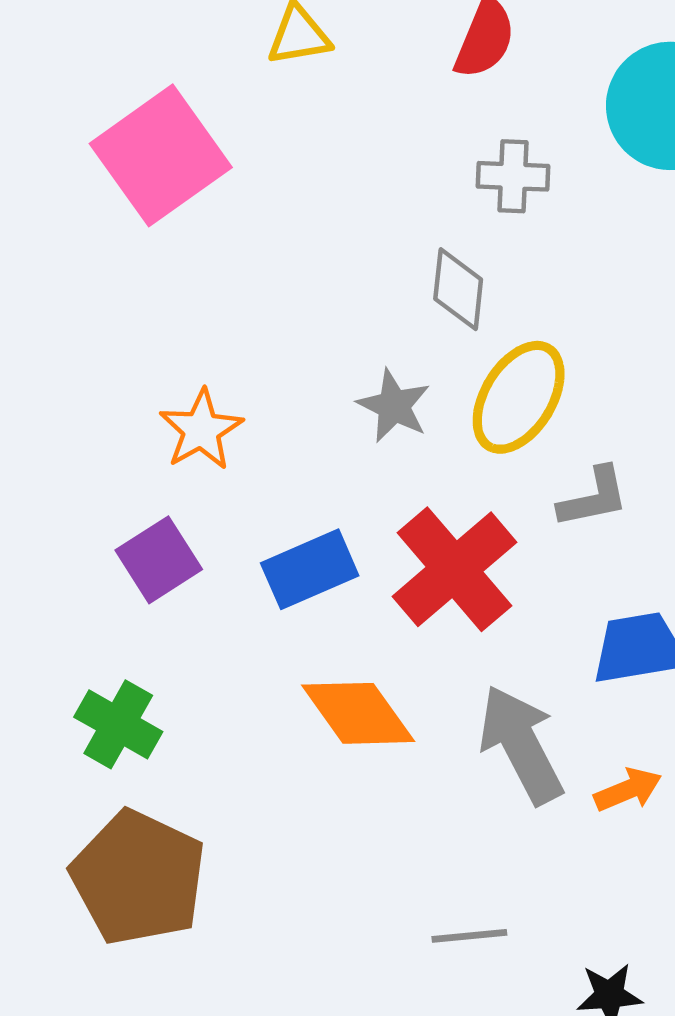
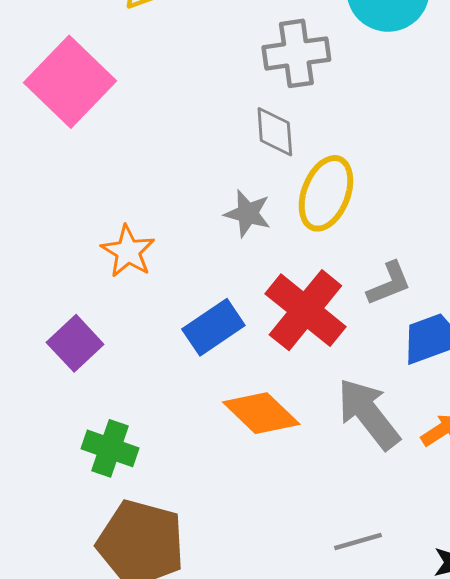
gray cross: (513, 176) -> (296, 53), size x1.4
gray L-shape: (593, 497) -> (389, 284), moved
purple square: (159, 560) -> (75, 343), moved

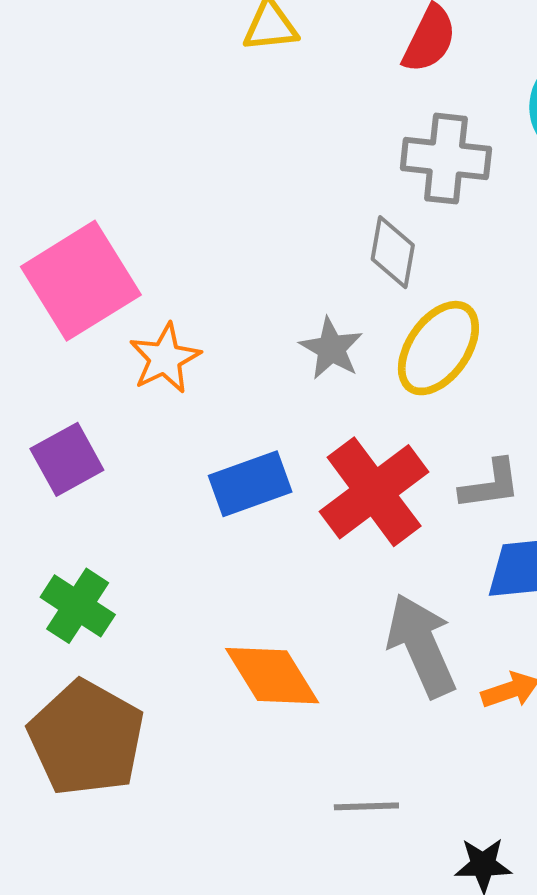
pink square: (70, 82) -> (81, 281), moved
orange diamond: (261, 413) -> (272, 676), moved

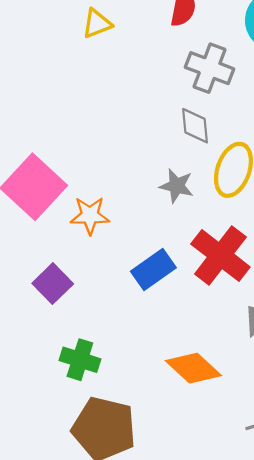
gray cross: (446, 159) -> (210, 68), turned 30
orange star: (165, 358) -> (90, 215), turned -30

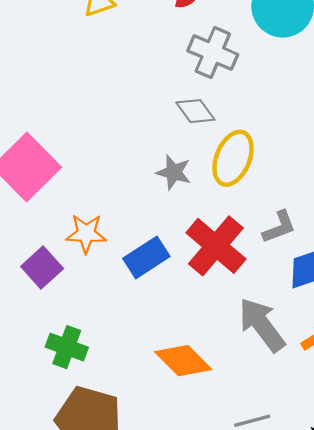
gray diamond: (195, 126) -> (195, 111), turned -33
orange star: (90, 215) -> (86, 233), moved

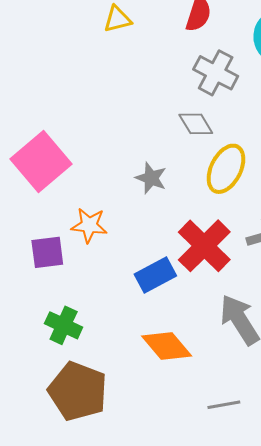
gray star: (174, 172) -> (151, 178), moved
blue rectangle: (146, 257) -> (155, 275), moved
purple square: (42, 268) -> (47, 252), turned 30

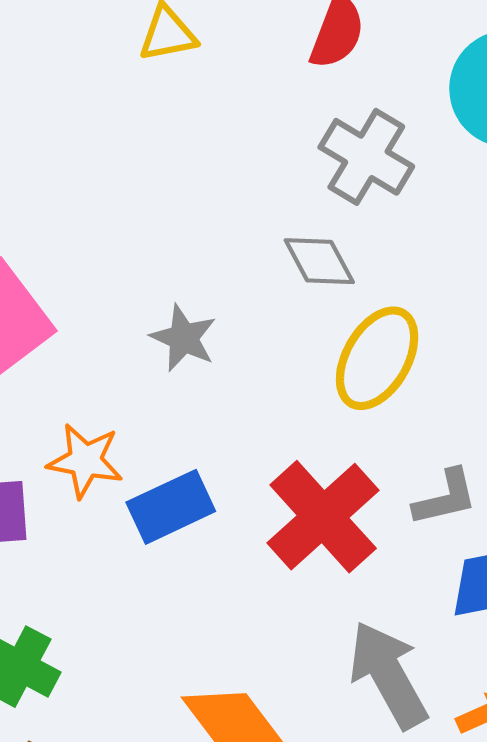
gray star: (151, 178) -> (184, 338), moved
blue rectangle: (155, 275) -> (171, 507), moved

